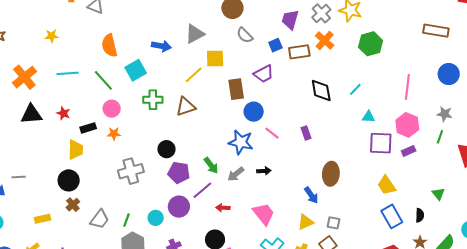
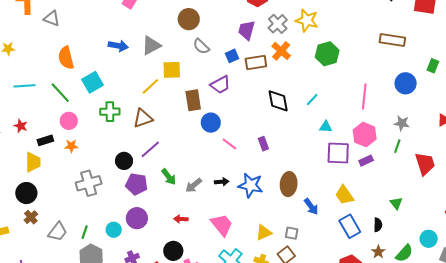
blue arrow: (161, 46) -> (118, 46), moved
blue star: (241, 142) -> (251, 185), moved
purple line: (202, 190) -> (150, 149), moved
blue arrow: (311, 195) -> (311, 207), moved

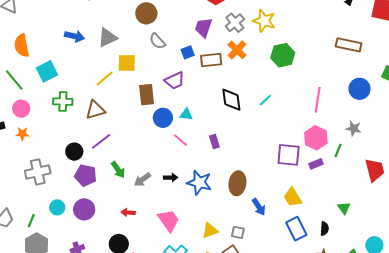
cyan triangle: (326, 127) -> (186, 114), moved
green line: (397, 146) -> (338, 150), moved
cyan circle: (114, 230) -> (57, 207), moved

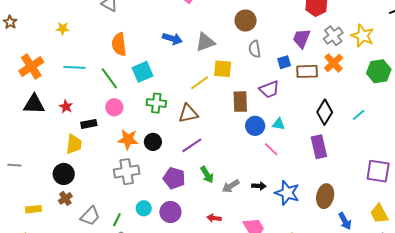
gray semicircle: (157, 41) -> (255, 49), turned 30
black diamond: (231, 100) -> (325, 112), turned 35
orange star: (22, 134) -> (128, 139), moved, size x1.5
purple rectangle: (214, 142) -> (319, 147), moved, size x1.6
black circle: (74, 152) -> (153, 142), moved

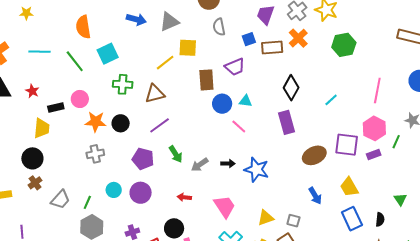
pink circle: (114, 107) -> (80, 99), moved
cyan line: (359, 115) -> (331, 100), moved
gray cross: (127, 172) -> (95, 154), size x0.7
brown ellipse: (325, 196) -> (314, 155), moved, turned 55

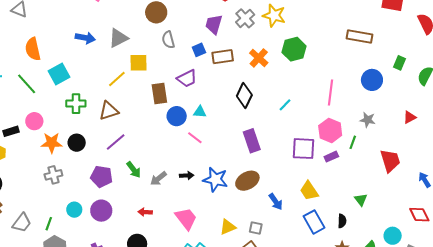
orange cross: (298, 38) -> (259, 58), moved
purple rectangle: (287, 122) -> (252, 141), moved
brown ellipse: (314, 155) -> (247, 181), moved

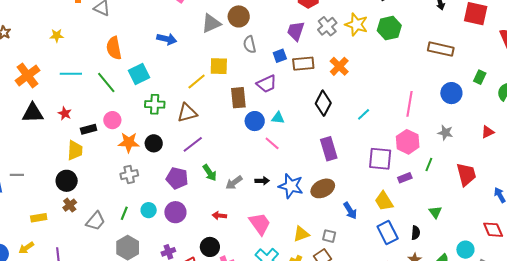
gray triangle: (118, 38) -> (211, 23), moved
green hexagon: (294, 49) -> (389, 28), moved
green line: (353, 142) -> (429, 165), moved
purple rectangle: (331, 157) -> (405, 178), moved
green line: (49, 224) -> (124, 213), moved

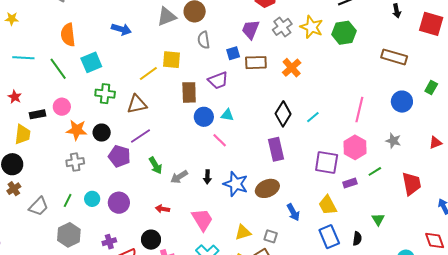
black diamond: (323, 103) -> (283, 114), moved
green line: (429, 165) -> (375, 171), turned 32
purple pentagon: (177, 178) -> (119, 156), moved
black arrow: (262, 181) -> (207, 177), turned 88

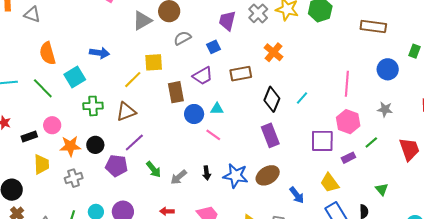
blue arrow: (121, 29) -> (100, 53), moved
gray semicircle: (204, 40) -> (182, 38), turned 78
brown rectangle: (256, 63) -> (241, 74), moved
yellow trapezoid: (23, 134) -> (41, 164), moved

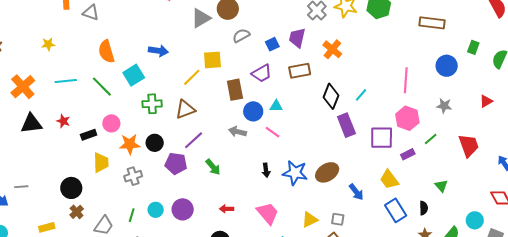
purple trapezoid: (227, 21) -> (297, 38), moved
purple rectangle: (270, 135) -> (346, 125), moved
gray arrow: (179, 177) -> (237, 132), moved, turned 54

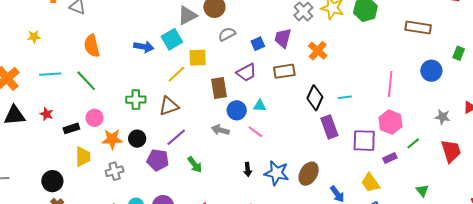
cyan square: (134, 75) -> (172, 39), moved
cyan line: (361, 95) -> (345, 97), turned 40
gray star: (444, 106) -> (443, 117), moved
brown ellipse: (327, 172) -> (309, 174), turned -30

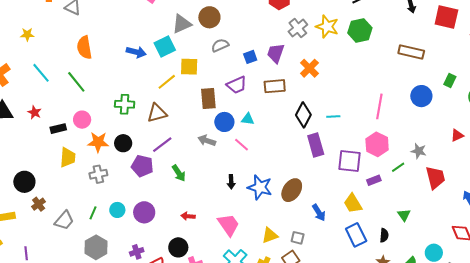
cyan line: (50, 74) -> (41, 73), turned 50
gray star: (443, 117) -> (419, 151), moved
black circle: (52, 181) -> (24, 182), moved

